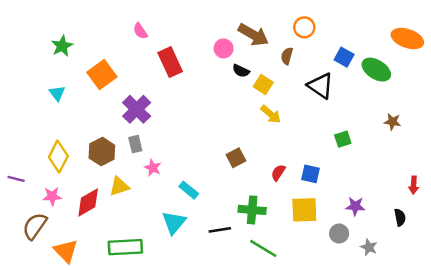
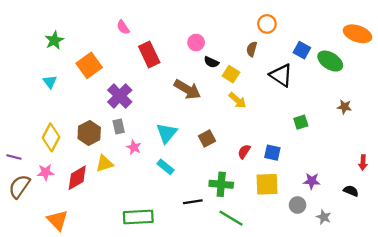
brown arrow: (253, 35) -> (187, 89), moved
black semicircle: (400, 217) -> (351, 191), turned -56
cyan triangle: (174, 222) -> (167, 133), moved
brown semicircle: (35, 226) -> (19, 186), moved
green rectangle: (125, 247) -> (138, 217), moved

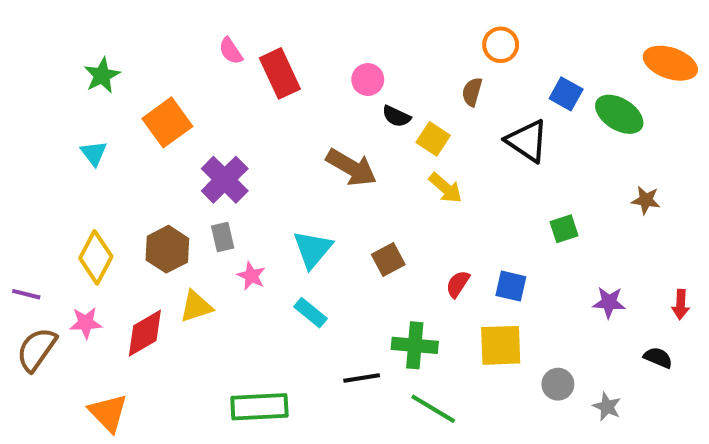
red rectangle: (149, 54) -> (280, 73), moved
purple star: (312, 181) -> (609, 302), moved

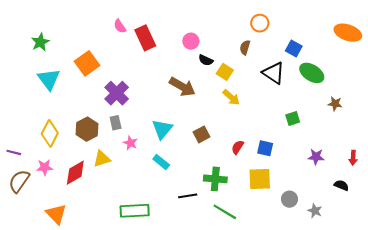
green star: (102, 75) -> (40, 42), moved
green ellipse: (619, 114) -> (312, 73), moved
cyan triangle: (94, 153) -> (49, 79), size x1.6

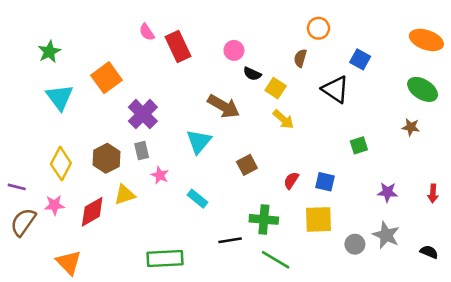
green ellipse: (312, 73) -> (423, 89), moved
cyan triangle: (162, 129) -> (199, 141), moved
black semicircle: (341, 185) -> (429, 252), moved
gray star: (315, 211) -> (386, 235), moved, size x1.5

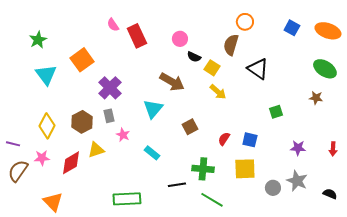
brown semicircle: (300, 58) -> (231, 45), size x1.5
blue square: (360, 59) -> (292, 28), moved

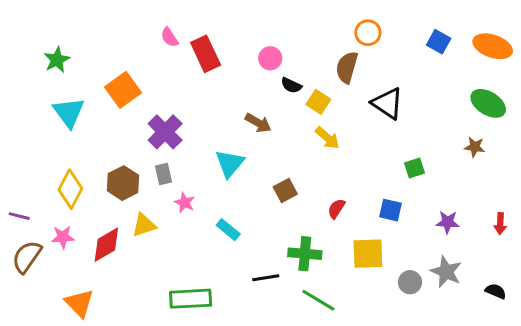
brown arrow: (172, 82) -> (258, 123), size x0.7
blue square: (250, 140) -> (390, 210), moved

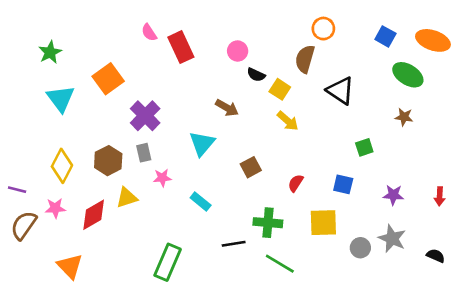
green ellipse: (488, 103) -> (408, 75), moved
brown star: (475, 147) -> (404, 117), moved
pink star: (185, 203) -> (162, 178), turned -30
green rectangle: (191, 299) -> (168, 262), turned -64

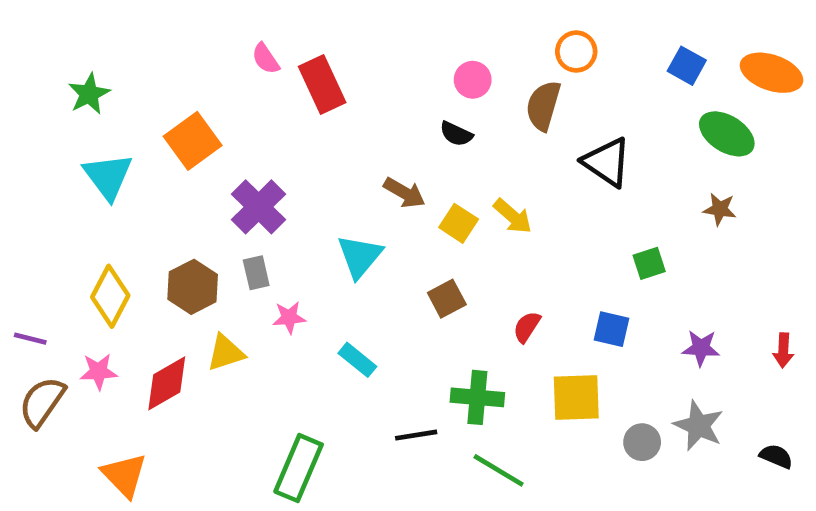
pink circle: (238, 51) -> (473, 80), moved
yellow square: (280, 89) -> (459, 223), moved

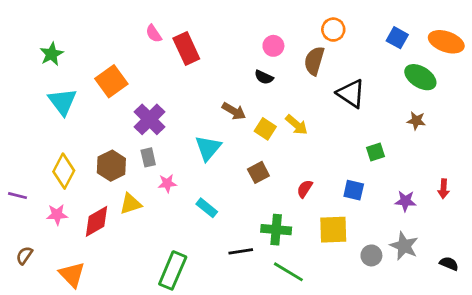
red arrow: (783, 350) -> (444, 189), moved
brown semicircle: (42, 402) -> (24, 255), moved, size x0.6

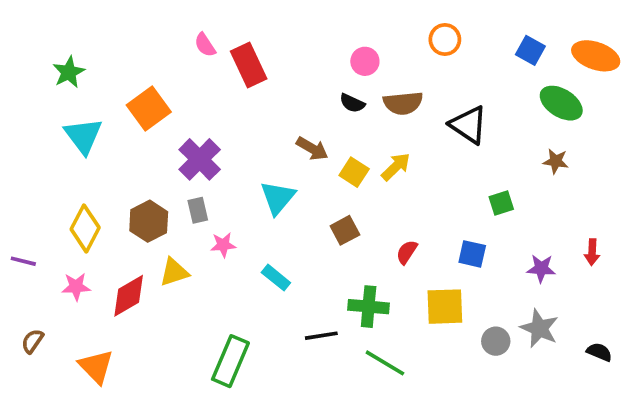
brown semicircle: (314, 61) -> (403, 103), moved, turned -112
yellow arrow: (297, 125) -> (396, 167), turned -85

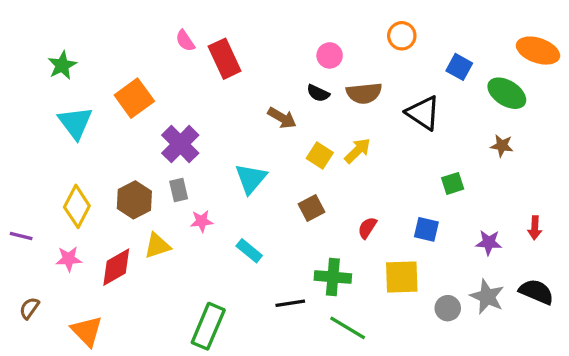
blue square: (530, 50) -> (459, 67), moved
brown arrow: (312, 149) -> (282, 118), moved
black semicircle: (599, 352) -> (536, 292), moved, size x1.5

